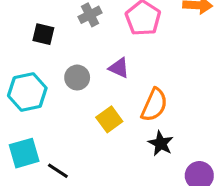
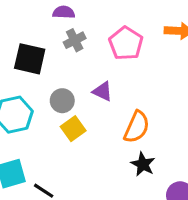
black square: (43, 34) -> (30, 59), size x1.5
yellow square: (109, 119) -> (73, 129), moved

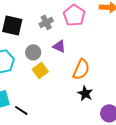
gray cross: (75, 40) -> (46, 22), moved

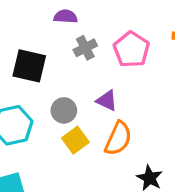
gray cross: (46, 22) -> (85, 48), moved
orange semicircle: (81, 69) -> (118, 138), moved

